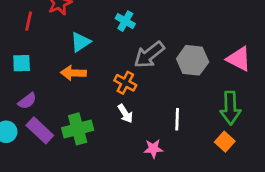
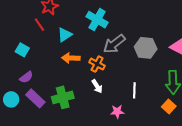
red line: (29, 21) -> (39, 25), moved, turned -48
cyan cross: (125, 21) -> (97, 20), size x1.5
cyan square: (22, 63) -> (22, 50), turned 32
orange arrow: (73, 73) -> (71, 58), moved

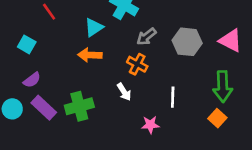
cyan triangle: (65, 35) -> (94, 27), moved
gray arrow: (114, 44) -> (146, 37), size x0.7
orange cross: (97, 64) -> (137, 64), moved

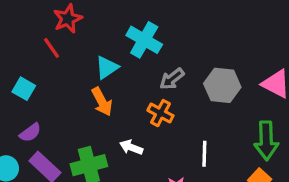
orange arrow: (90, 55) -> (102, 102), turned -120
white arrow: (124, 92) -> (131, 147), moved, turned 144

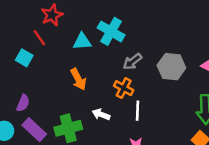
cyan triangle: (107, 67) -> (82, 42), moved, turned 30
cyan square: (24, 89) -> (24, 58), moved
purple semicircle: (30, 133) -> (23, 103), turned -30
white line: (204, 154) -> (137, 111), moved

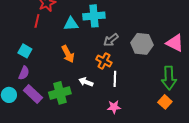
cyan cross: (111, 31) -> (94, 16), turned -35
red line: (39, 38) -> (37, 21), turned 48
cyan square: (24, 58) -> (25, 51), moved

